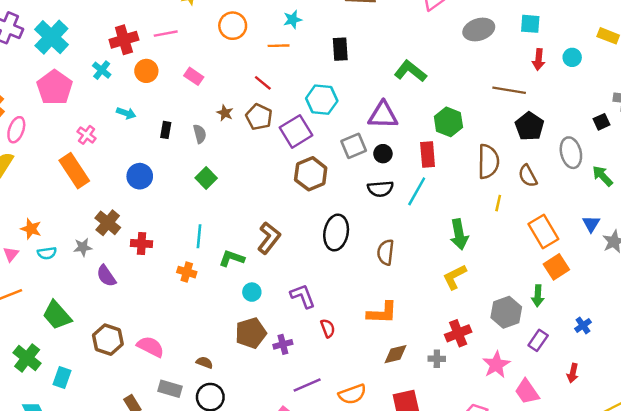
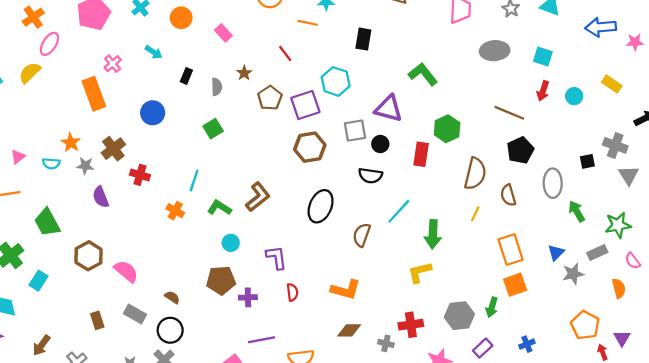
brown pentagon: (259, 117) -> (270, 98), moved
cyan line: (417, 191) -> (399, 211), moved
orange star: (31, 229) -> (71, 143), moved

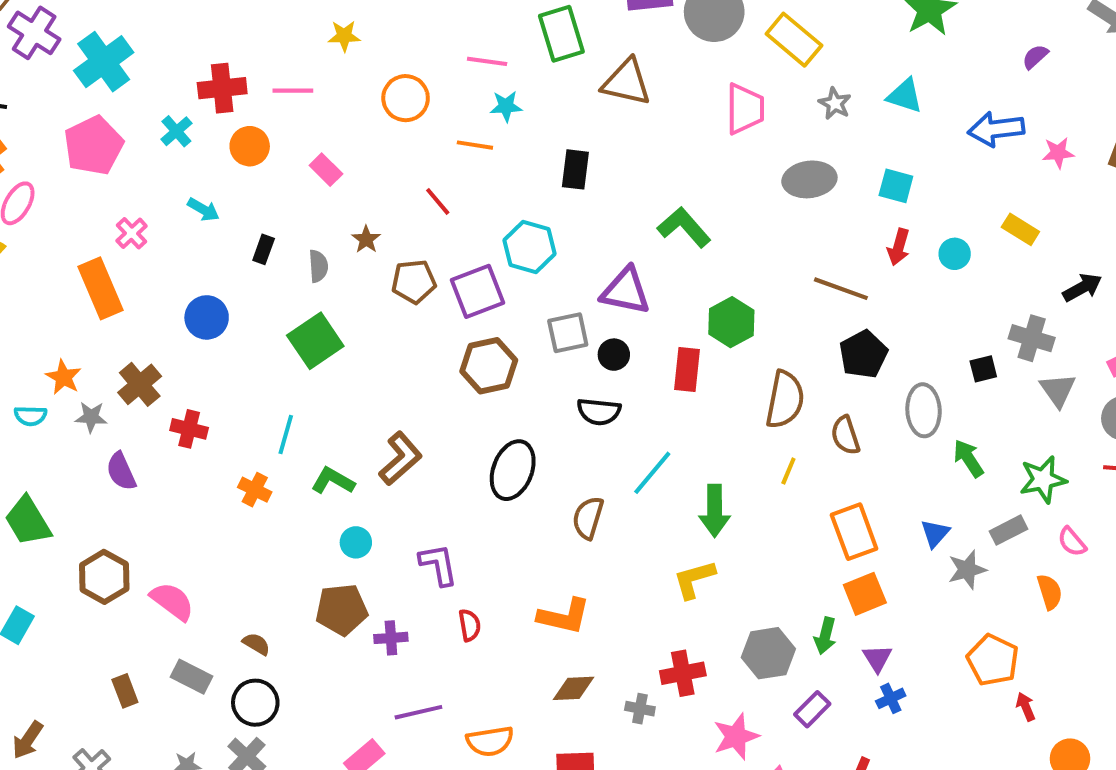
brown pentagon: (270, 98) -> (414, 282), turned 30
green square: (213, 129) -> (315, 341), size x1.5
purple triangle: (622, 338) -> (877, 658), moved

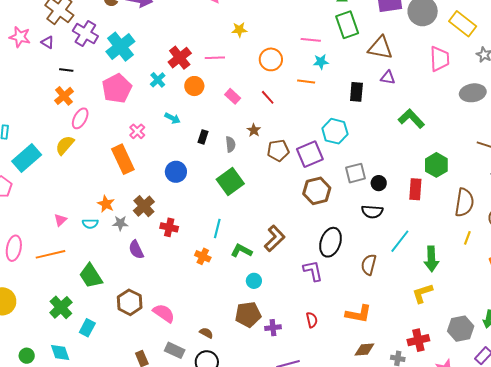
red cross: (222, 88) -> (180, 58), turned -30
red line: (438, 201) -> (268, 97), moved
purple triangle: (626, 291) -> (388, 78), moved, size x0.6
purple L-shape: (438, 565) -> (313, 271), moved

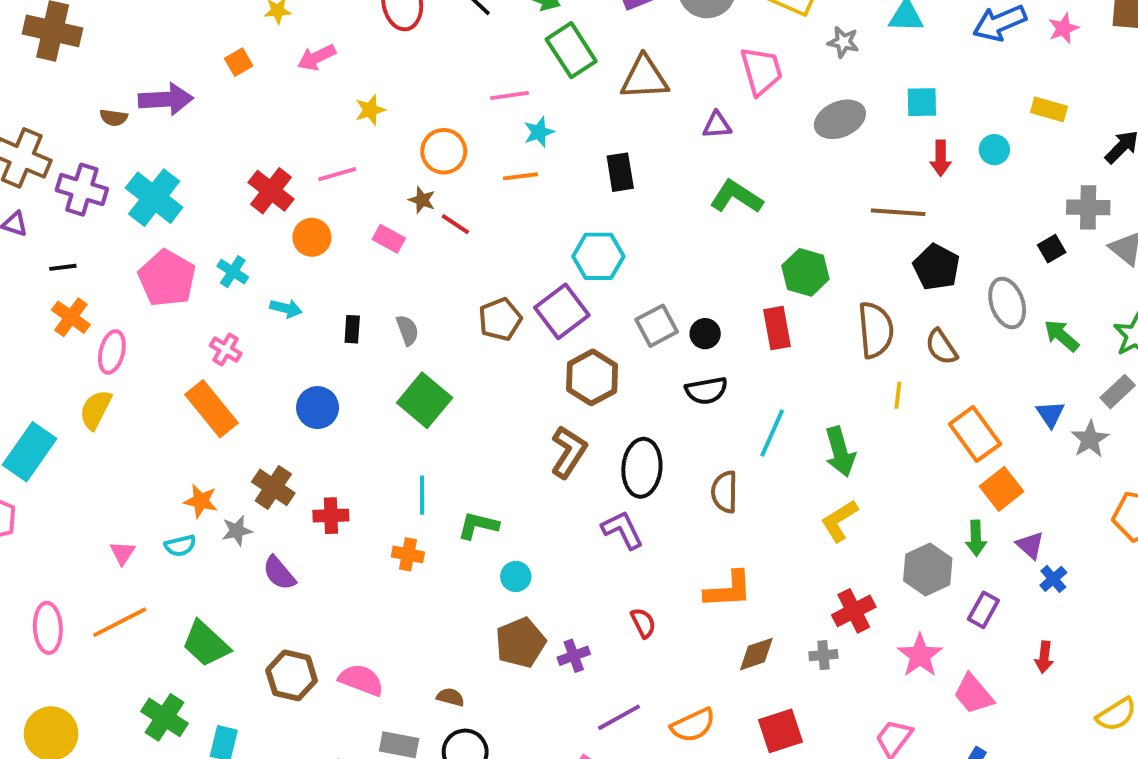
purple triangle: (388, 78) -> (717, 125), moved
cyan cross: (158, 80) -> (233, 272), moved
brown star: (254, 130) -> (422, 200), moved
brown L-shape: (275, 238) -> (569, 452), moved

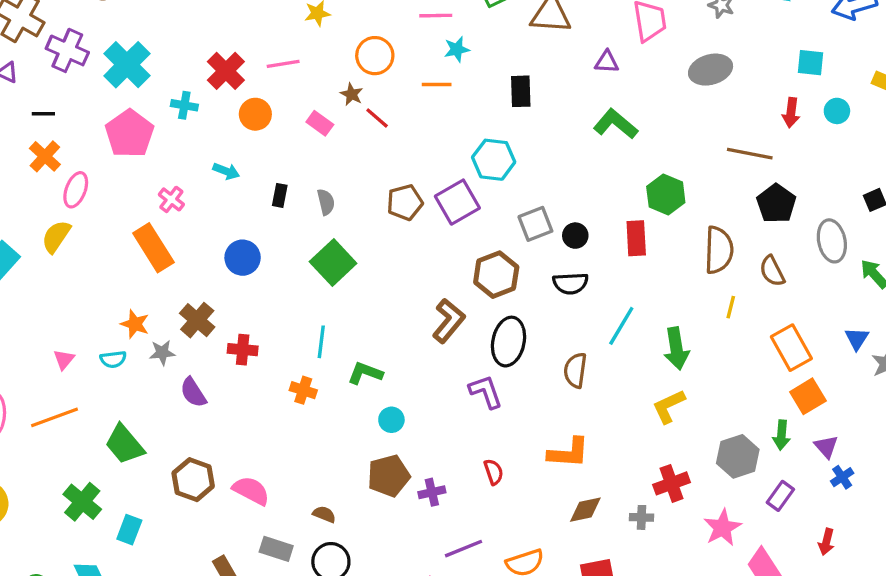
cyan square: (922, 102) -> (811, 63), moved
cyan cross: (233, 272) -> (184, 105), moved, turned -30
brown hexagon: (592, 377) -> (496, 275), moved

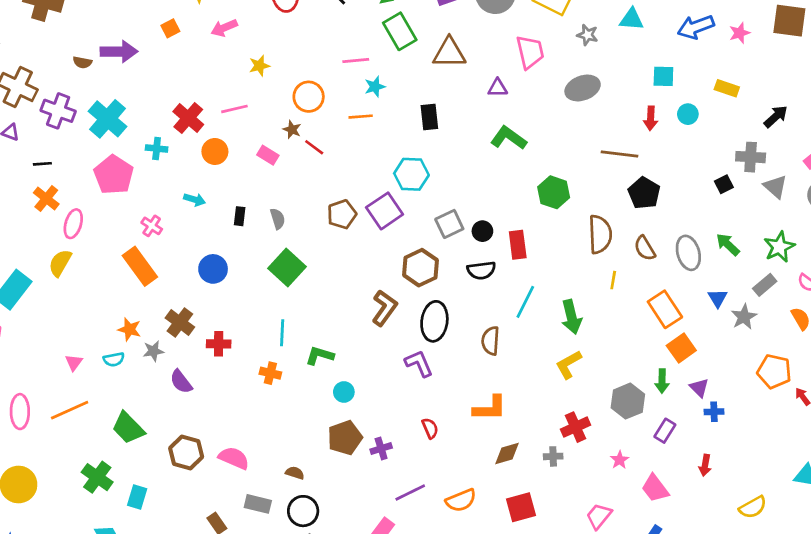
red rectangle: (636, 238) -> (518, 245), moved
gray ellipse: (832, 241) -> (688, 253), moved
blue cross: (842, 477) -> (714, 412), turned 36
pink star: (722, 528) -> (620, 460), size x0.6

